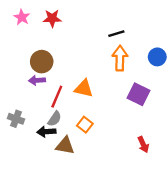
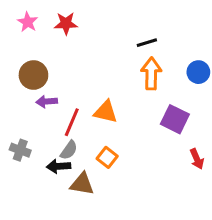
brown circle: (42, 62) -> (33, 75), moved
red arrow: (143, 144) -> (197, 159), moved

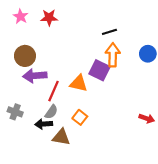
purple arrow: (47, 102) -> (35, 76), size x1.5
purple square: (175, 119) -> (100, 70), moved
red arrow: (197, 159) -> (147, 118), turned -48

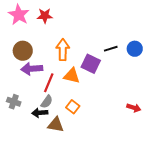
pink star: (21, 16) -> (19, 15), size x1.5
black line: (109, 32) -> (111, 49), moved
orange arrow: (113, 55) -> (63, 50), moved

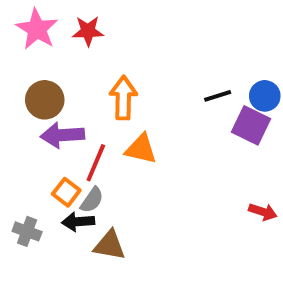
purple square: (91, 64) -> (251, 125), moved
gray cross: (14, 102) -> (27, 231), moved
orange square: (73, 107) -> (66, 192), moved

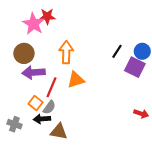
pink star: (37, 29) -> (33, 24), moved
black line: (218, 96) -> (117, 51), turned -40
orange triangle: (141, 149) -> (76, 80), turned -30

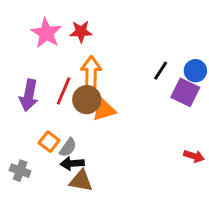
red star: (47, 16) -> (81, 32), moved
brown circle: (24, 53) -> (87, 100), moved
purple arrow: (33, 72) -> (29, 95), moved, turned -75
red line: (51, 87) -> (64, 91), moved
black arrow: (42, 119) -> (72, 163), moved

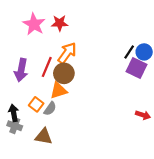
black line: (161, 71) -> (129, 52), moved
orange arrow: (91, 72) -> (67, 53), turned 35
orange triangle: (104, 110) -> (59, 90), moved
black arrow: (72, 163) -> (14, 113), moved, turned 84
brown triangle: (81, 181) -> (44, 136), moved

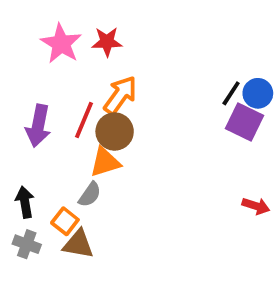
orange square: (36, 104) -> (65, 221), moved
gray cross: (15, 126) -> (27, 244), moved

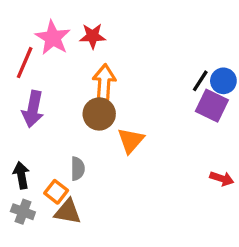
orange arrow: (120, 95) -> (104, 82), turned -32
red line: (84, 120) -> (25, 63), moved
orange triangle: (105, 162) -> (131, 140), moved, turned -32
gray semicircle: (90, 195) -> (78, 169), turned -35

